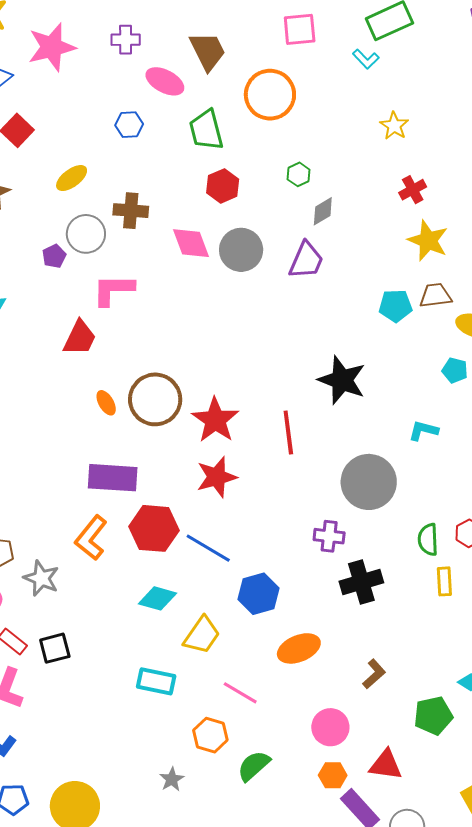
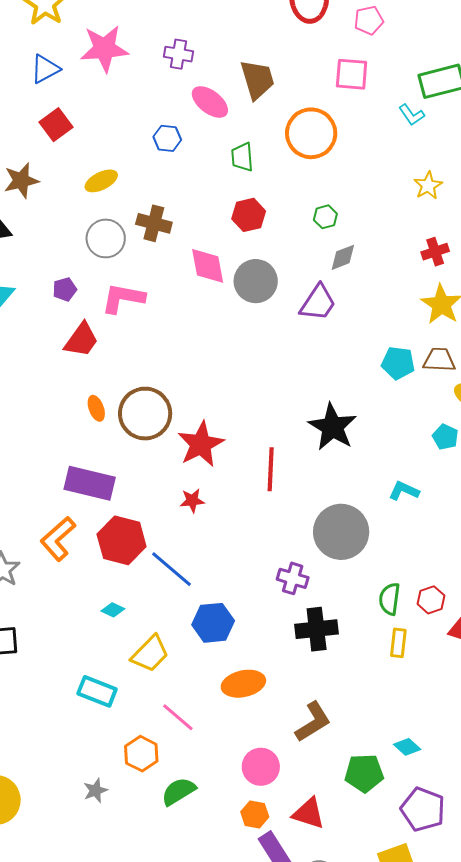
green trapezoid: (206, 130) -> (242, 157), size x0.7
purple pentagon: (54, 256) -> (65, 289), moved
red star: (217, 477) -> (192, 501), size x0.6
cyan diamond: (157, 598) -> (113, 610), size x0.6
brown L-shape: (374, 674) -> (313, 722), size x1.4

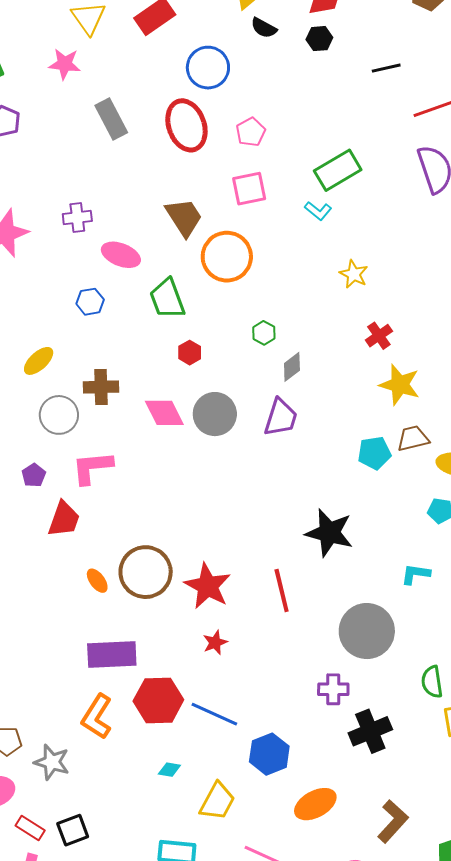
brown trapezoid: (257, 80) -> (184, 217), moved
green trapezoid: (242, 157) -> (167, 299), size x1.4
red hexagon: (249, 215) -> (190, 353), size x0.7

